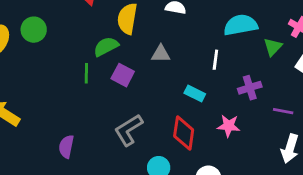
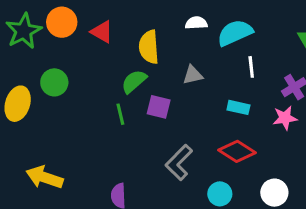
cyan semicircle: (241, 25) -> (235, 33), moved
pink star: (229, 126) -> (285, 118), moved
red diamond: (184, 133) -> (237, 151), turned -52

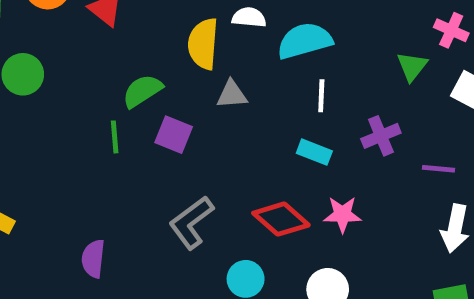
yellow semicircle: (149, 47) -> (203, 44), moved
cyan rectangle: (238, 107) -> (314, 152), moved
pink star: (285, 118) -> (342, 214), moved

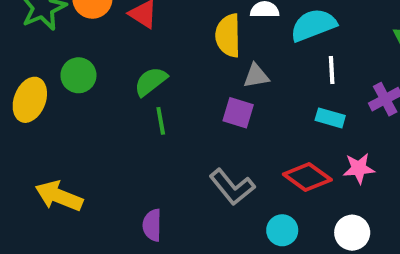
green semicircle: (142, 91) -> (151, 81), moved
purple square: (174, 135) -> (238, 113), moved
gray L-shape: (191, 222) -> (232, 187), turned -87

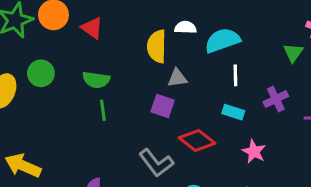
green semicircle: (151, 81) -> (96, 80), turned -136
pink star: (359, 168) -> (254, 152), turned 30
red diamond: (307, 177) -> (197, 140), moved

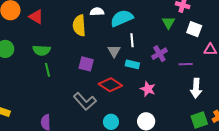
gray triangle: (177, 78) -> (114, 51), moved, turned -48

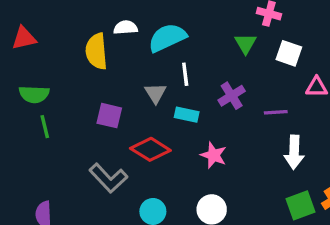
red triangle: (36, 17) -> (24, 38), turned -42

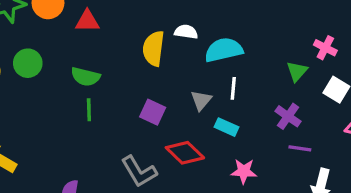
purple cross: (232, 96) -> (288, 116), moved, turned -35
purple line: (276, 112) -> (300, 148), moved
pink star: (214, 155) -> (244, 171), turned -30

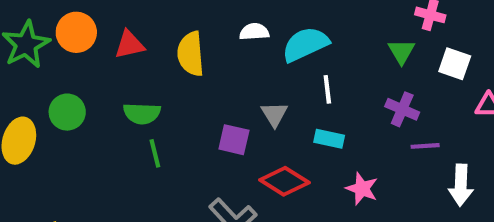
yellow semicircle: (153, 48) -> (191, 54), moved
gray triangle: (201, 100) -> (274, 114), moved
pink star: (244, 171) -> (362, 189), turned 30

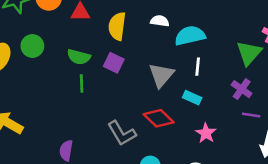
green triangle: (401, 51) -> (249, 53), size x1.5
gray triangle: (274, 114) -> (161, 75), size x1.5
purple square: (234, 140) -> (114, 63), moved

